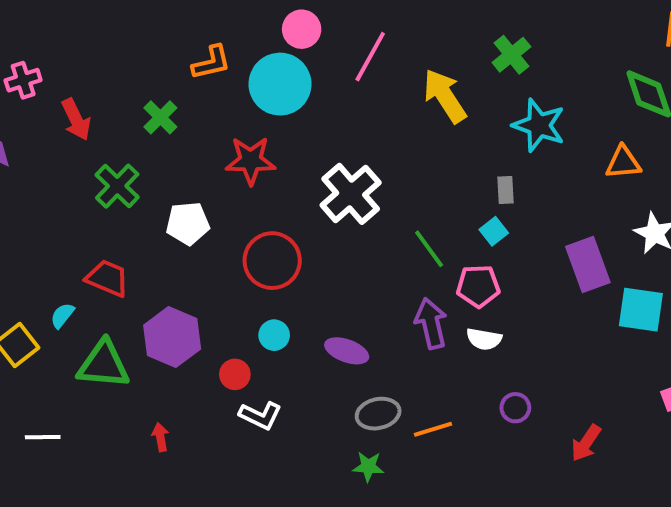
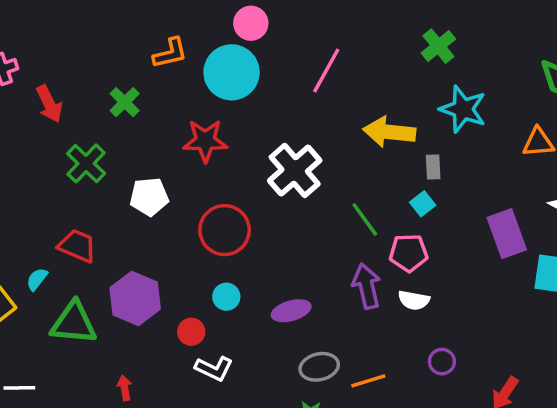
pink line: (370, 57) -> (326, 71), moved
yellow arrow: (445, 96) -> (389, 132), moved, turned -51
purple ellipse: (347, 351) -> (291, 311), turned -36

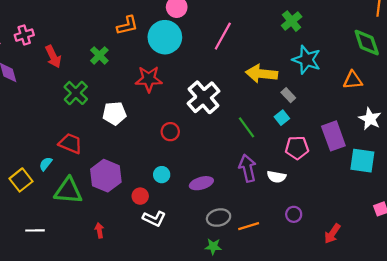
gray rectangle: (433, 167) -> (288, 95), turned -40
red circle: (225, 230) -> (170, 132), moved, size x0.6
pink pentagon: (409, 253) -> (297, 148), moved

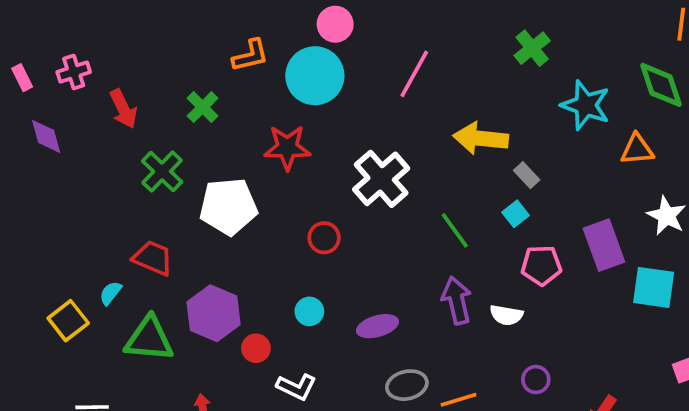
cyan star: (307, 60) -> (586, 105), moved
white pentagon: (114, 113) -> (228, 206), size x1.4
red circle: (140, 196) -> (256, 348), moved

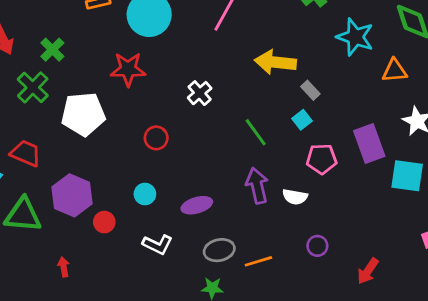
green cross: (203, 107) -> (52, 50), moved
white cross: (381, 179) -> (200, 93), size x0.6
white L-shape: (296, 387) -> (158, 244), moved

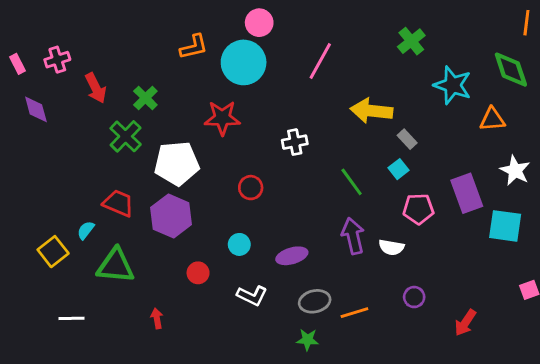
white cross: (200, 93) -> (295, 142), turned 30
purple hexagon: (72, 195) -> (171, 216), moved

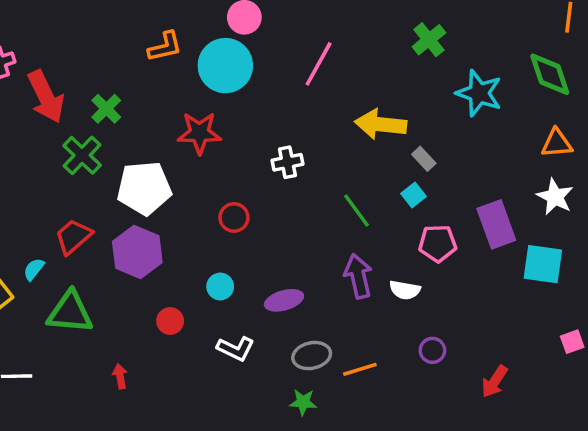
red arrow: (96, 88) -> (46, 97), size x1.4
orange triangle: (492, 119) -> (557, 143), moved
red trapezoid: (118, 203) -> (73, 236), turned -64

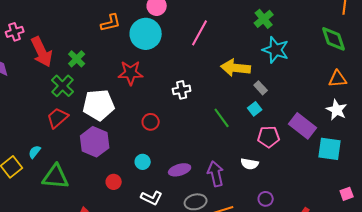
cyan star: (479, 93) -> (276, 50), moved
purple rectangle: (496, 224) -> (303, 126), turned -32
red trapezoid: (73, 236) -> (58, 118), moved
purple arrow: (358, 276) -> (216, 174), moved

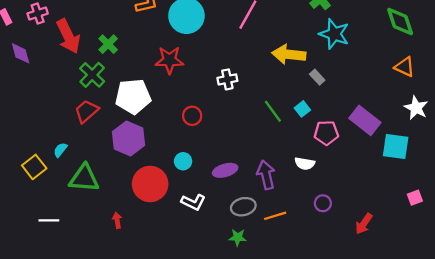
orange triangle: (338, 79) -> (405, 67), turned 30
cyan square: (255, 109) -> (302, 109), moved
white star: (337, 110) -> (416, 108), moved
red circle: (114, 182) -> (150, 184), size x2.0

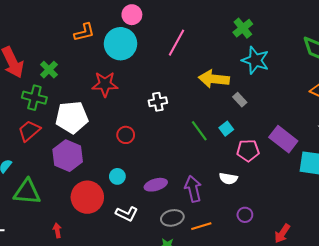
green cross: (92, 75) -> (34, 98), turned -30

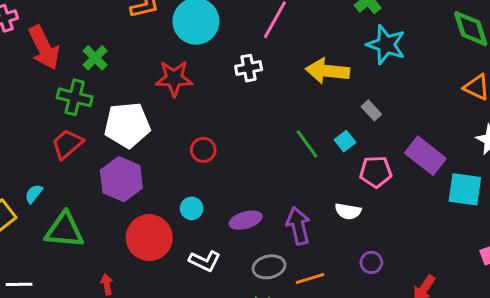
gray rectangle: (240, 100) -> (371, 110), moved
white cross: (158, 102) -> (249, 68), moved

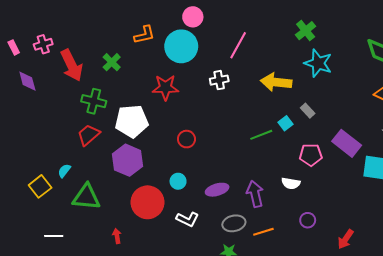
green cross: (95, 58) -> (112, 62), moved
cyan square: (345, 141) -> (286, 123), moved
green line: (307, 144) -> (261, 135), turned -75

